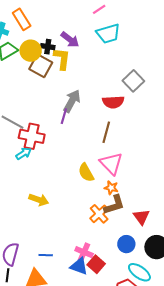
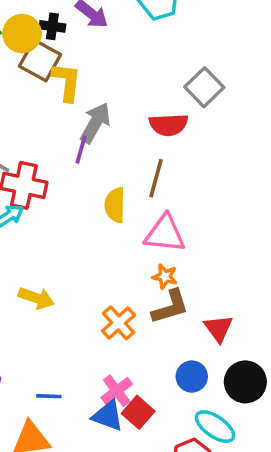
yellow L-shape: (62, 59) -> (67, 82), moved
pink triangle: (111, 163) -> (165, 234), turned -40
yellow semicircle: (86, 173) -> (115, 205), moved, turned 30
orange cross: (99, 214) -> (119, 323), moved
pink cross: (84, 252) -> (117, 391), turned 30

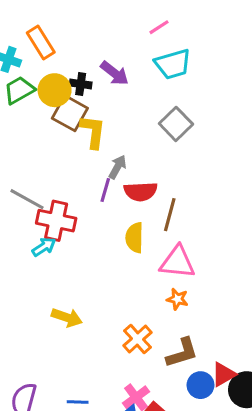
gray square: (204, 87) -> (176, 124), moved
gray arrow: (95, 123) -> (118, 167), size x0.7
red semicircle: (169, 125) -> (141, 192), moved
brown L-shape: (170, 307) -> (182, 353), moved
red triangle: (219, 328) -> (224, 374), moved, turned 36

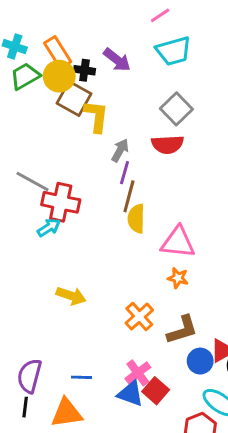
orange rectangle: (41, 43) -> (58, 52), moved
purple line: (105, 190) -> (124, 173), moved
red semicircle: (141, 192) -> (168, 144), moved
brown line: (170, 215) -> (129, 196), moved

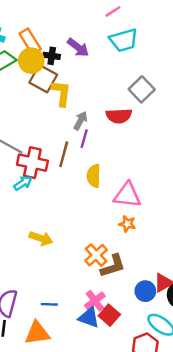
gray square: (176, 109) -> (142, 89), moved
brown line: (129, 196) -> (64, 154), moved
brown L-shape: (182, 330) -> (113, 266), moved

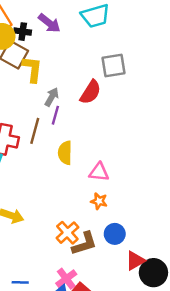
gray square: (142, 89) -> (113, 65), turned 35
red semicircle: (119, 116) -> (90, 92), turned -55
pink triangle: (127, 195) -> (99, 172), size x0.7
blue circle: (145, 291) -> (115, 234), moved

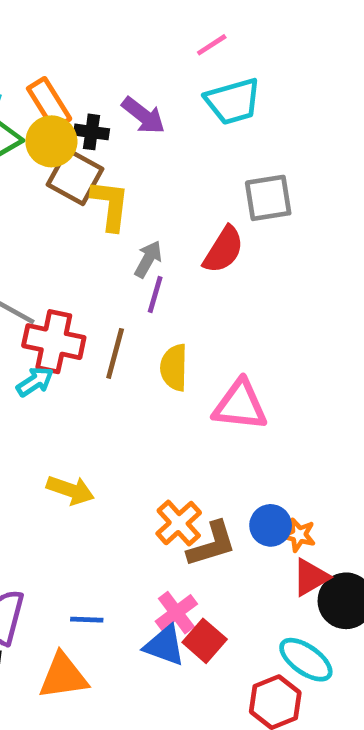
brown line: (35, 131) -> (115, 353), moved
pink triangle: (99, 172) -> (240, 405), size x1.4
orange star: (99, 201) -> (299, 535), moved

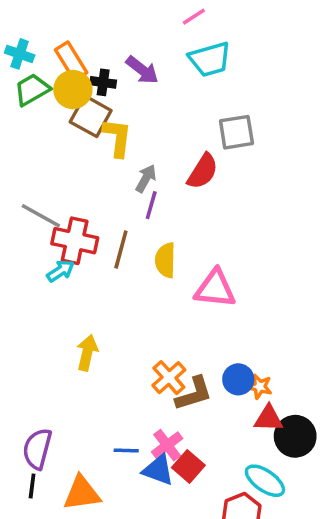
yellow arrow: (70, 490) -> (87, 353), turned -96
red triangle: (311, 577) -> (268, 418), turned 32
blue line: (87, 620) -> (126, 450), moved

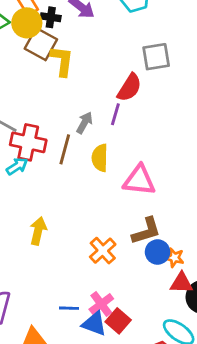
gray arrow: (146, 178) -> (84, 123), moved
purple line: (151, 205) -> (115, 114), moved
brown L-shape: (194, 394) -> (146, 231), moved

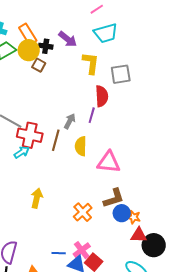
brown square: (41, 44) -> (39, 65), size x0.6
yellow L-shape: (62, 61) -> (91, 63), moved
red semicircle: (129, 88) -> (102, 96), turned -35

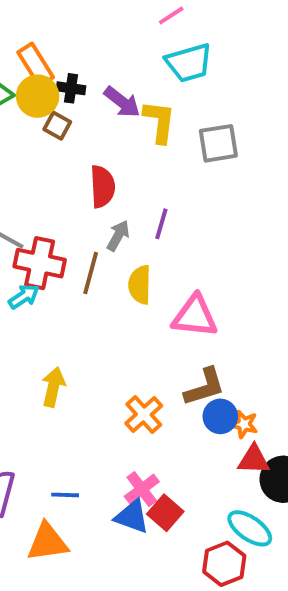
purple arrow: (68, 39) -> (122, 102), moved
red semicircle: (102, 96) -> (102, 187), moved
blue line: (59, 253) -> (65, 495), moved

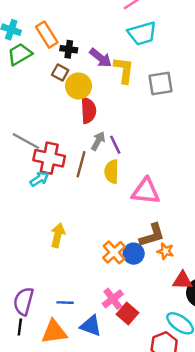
yellow circle: (38, 96) -> (79, 86), moved
purple line: (161, 224) -> (115, 145), moved, turned -42
blue circle: (220, 416) -> (134, 254), moved
orange star: (244, 424) -> (165, 251), moved
blue triangle: (132, 517) -> (91, 326), moved

